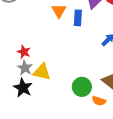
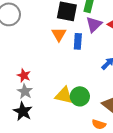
yellow triangle: (42, 72) -> (64, 95), moved
green circle: (82, 87) -> (80, 96), moved

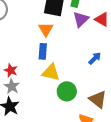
blue rectangle: (78, 41) -> (43, 51), moved
yellow triangle: (64, 95) -> (51, 72), moved

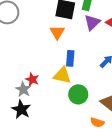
blue rectangle: (43, 51) -> (70, 58), moved
red star: (11, 70) -> (32, 79), moved

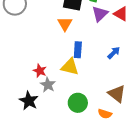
gray star: (23, 89) -> (48, 85), moved
green circle: (78, 94) -> (78, 103), moved

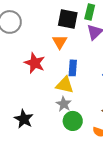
red star: (40, 71) -> (35, 63), moved, size x1.5
gray star: (48, 85) -> (64, 104), moved

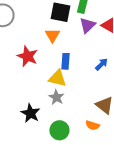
black star: (24, 119) -> (30, 113), moved
green circle: (73, 121) -> (59, 130), moved

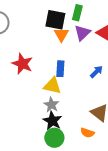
orange triangle: (52, 35) -> (61, 35), moved
black star: (30, 113) -> (52, 121), moved

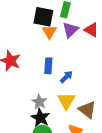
blue arrow: (96, 72) -> (66, 77), moved
yellow triangle: (52, 86) -> (66, 101), moved, turned 48

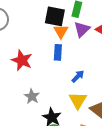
blue rectangle: (48, 66) -> (58, 52), moved
gray star: (39, 102) -> (32, 96), moved

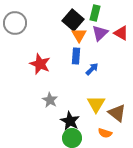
black square: (55, 16) -> (73, 20), turned 30
blue arrow: (78, 76) -> (92, 69), moved

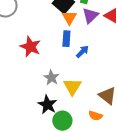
gray star: (50, 100) -> (51, 78), moved
yellow triangle: (96, 104) -> (72, 87), moved
black star: (70, 121) -> (47, 105), moved

